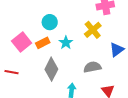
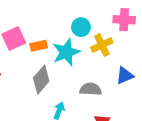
cyan circle: (50, 22) -> (81, 27), moved
cyan star: (66, 43) -> (66, 52), size x1.6

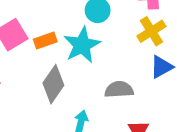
yellow cross: (102, 45) -> (151, 31), moved

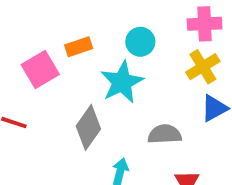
orange rectangle: (45, 41) -> (79, 47), moved

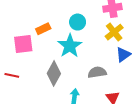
pink square: (40, 70) -> (23, 44), turned 30

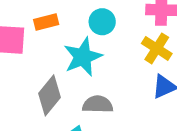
yellow cross: (114, 32) -> (157, 48), turned -30
gray semicircle: (97, 72) -> (98, 104), moved

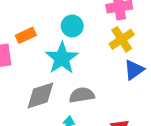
yellow cross: (157, 48) -> (122, 39), turned 35
gray diamond: (50, 95) -> (40, 95), turned 44

